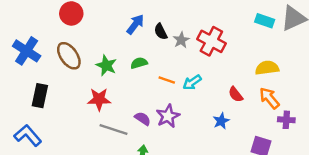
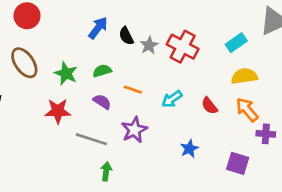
cyan rectangle: (265, 21) -> (236, 43), moved, turned -54
cyan arrow: (192, 82) -> (172, 99), moved
purple semicircle: (143, 119) -> (102, 102), moved
blue star: (221, 121) -> (189, 149), moved
gray line: (114, 129) -> (91, 139), moved

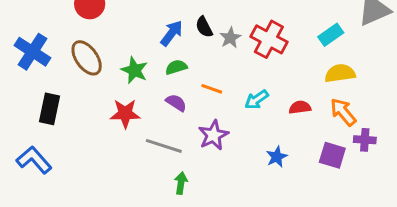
blue arrow: (98, 28) -> (172, 33), moved
red semicircle: (209, 106) -> (300, 107), turned 120
purple square: (238, 163) -> (332, 155), moved

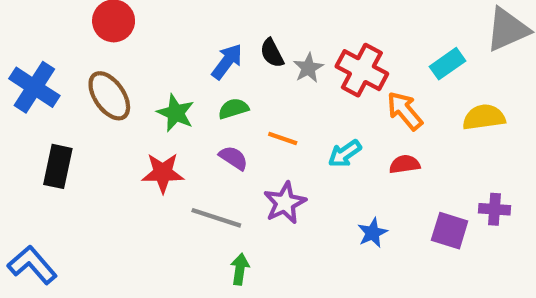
yellow semicircle: (340, 73) -> (484, 117), moved
orange arrow: (343, 112) -> (405, 111), moved
blue L-shape: (34, 160) -> (32, 265), moved

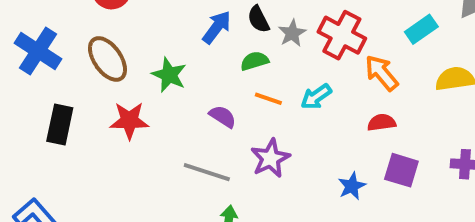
green semicircle: (233, 109) -> (254, 61), moved
cyan arrow: (345, 154) -> (316, 97), moved
red star: (163, 173) -> (129, 121), moved
purple square: (450, 231) -> (401, 170), moved

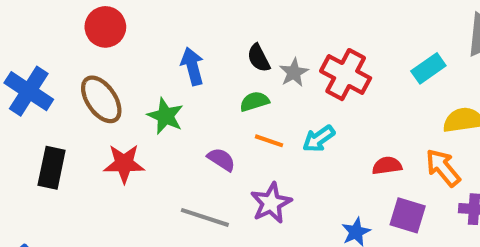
blue arrow: (217, 27) -> (192, 66), moved, turned -52
orange arrow: (382, 73) -> (443, 168), moved

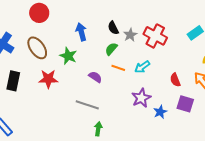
green semicircle: (254, 101) -> (111, 49), turned -32
red semicircle: (387, 166) -> (175, 80), turned -104
purple star: (271, 203) -> (141, 98), moved

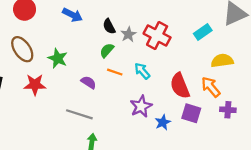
blue arrow: (81, 32) -> (73, 15), moved, turned 132
cyan arrow: (142, 67) -> (142, 71), turned 84
red semicircle: (175, 80) -> (180, 86), size x1.6

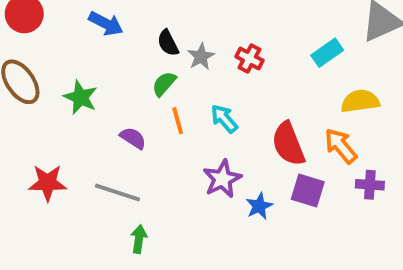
red cross: (157, 36) -> (249, 58), size x0.6
orange line: (115, 72) -> (178, 121), turned 56
red star: (35, 85) -> (48, 183), moved

